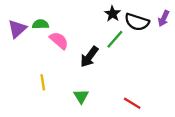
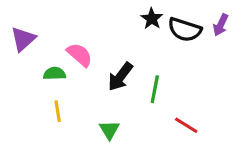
green semicircle: (40, 24) -> (55, 74), moved
green line: (115, 39) -> (155, 89), moved, turned -30
red line: (132, 103) -> (186, 125), moved

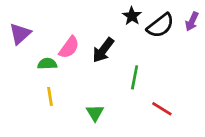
black semicircle: (185, 30) -> (160, 26), turned -56
pink semicircle: (80, 55) -> (69, 47), turned 85
black arrow: (120, 77) -> (103, 50), moved

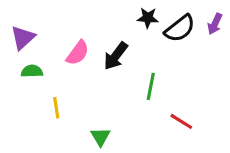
black star: (132, 16) -> (148, 18), turned -30
green semicircle: (47, 64) -> (32, 71), moved
green triangle: (95, 113) -> (101, 137), moved

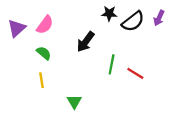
pink semicircle: (78, 53) -> (45, 25), moved
green semicircle: (32, 71) -> (44, 53), moved, turned 42
red line: (181, 121) -> (135, 73), moved

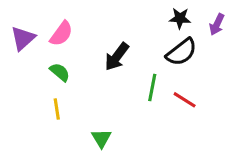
black star: (109, 13) -> (180, 18), moved
black semicircle: (133, 21) -> (181, 52), moved

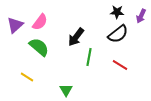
green semicircle: (60, 72) -> (39, 47), size x1.5
green line: (152, 88) -> (89, 57), moved
yellow line: (57, 109) -> (27, 77), moved, turned -48

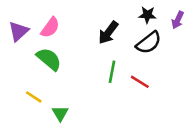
black arrow: (76, 37) -> (108, 33), moved
red line: (120, 65) -> (140, 82), moved
green triangle: (66, 90) -> (60, 113), moved

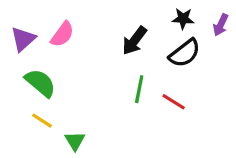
green semicircle: (49, 59) -> (40, 83), moved

